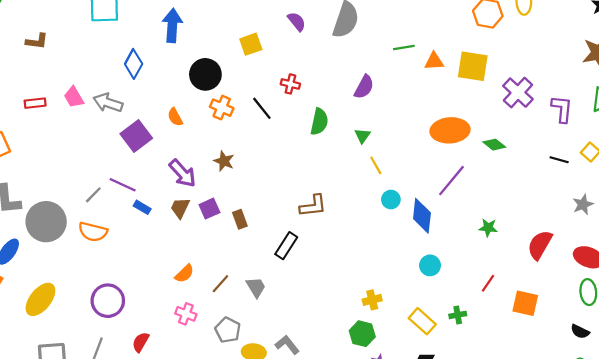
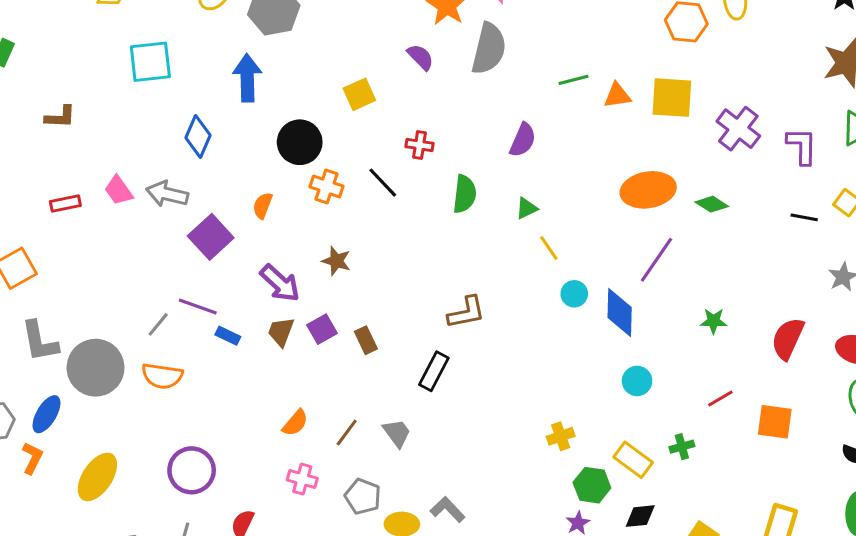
orange semicircle: (175, 117) -> (263, 206), turned 54
green triangle: (362, 136) -> (527, 208), turned 35
red line: (488, 283) -> (720, 398), turned 30
green hexagon: (362, 334) -> (592, 485), moved

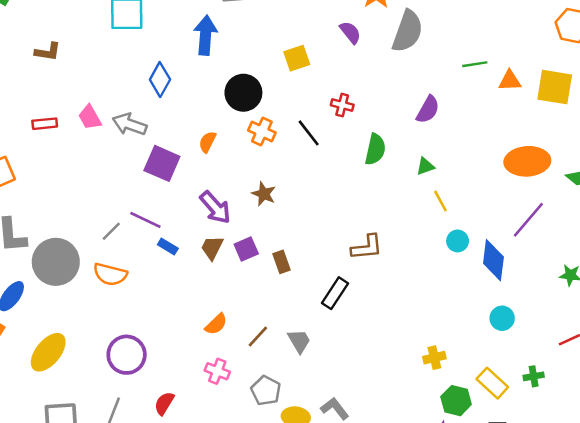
purple square: (211, 237) -> (162, 163), turned -30

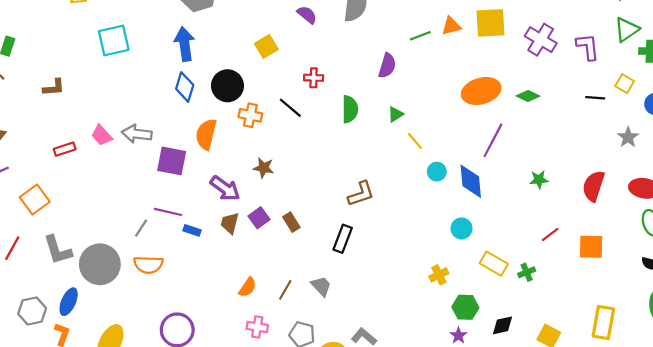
green line: (475, 64) -> (420, 36), moved
blue diamond: (160, 80) -> (185, 87), moved
orange semicircle: (207, 142) -> (206, 134), size x1.6
cyan circle: (502, 318) -> (462, 228), moved
yellow rectangle: (492, 383) -> (494, 264), moved

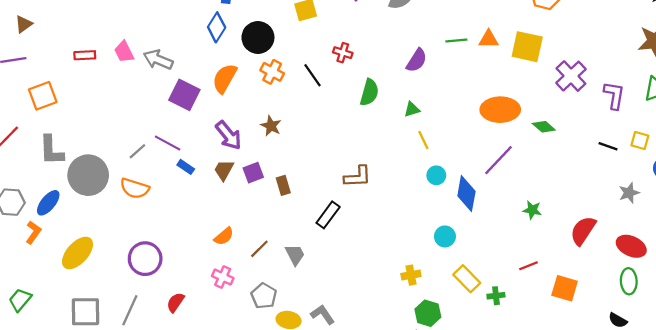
yellow square: (625, 84) -> (640, 140), turned -30

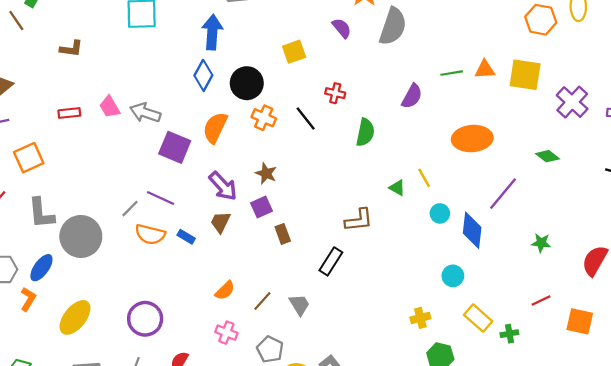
green triangle: (412, 109) -> (397, 188), moved, turned 49
orange ellipse: (500, 110) -> (472, 139), moved
blue rectangle: (186, 167) -> (186, 237), moved
purple square: (253, 173) -> (262, 207), moved
orange semicircle: (135, 188) -> (150, 234), moved

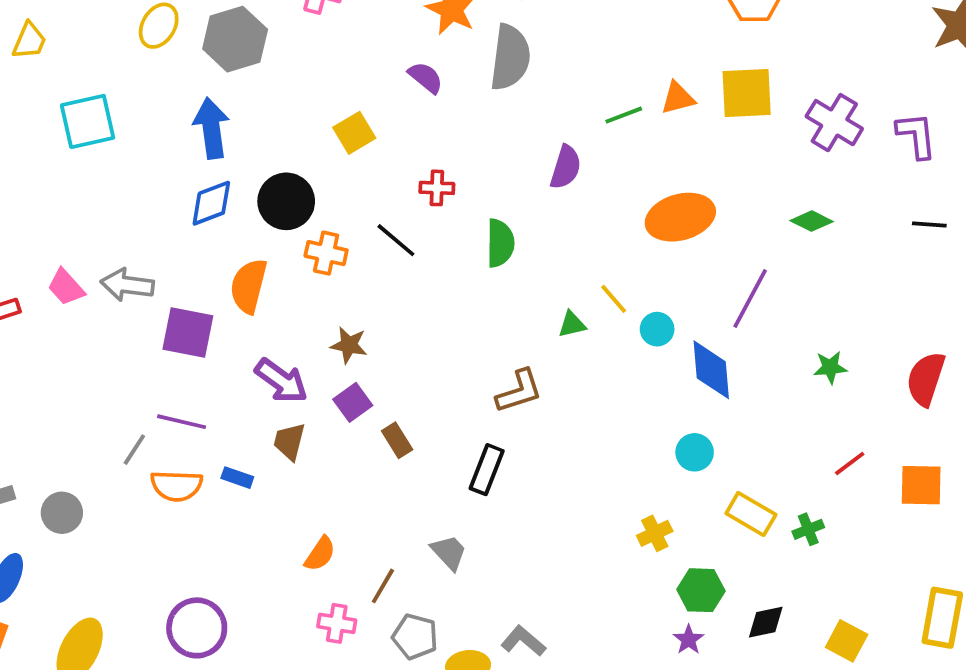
blue diamond: (203, 75) -> (211, 203), turned 52
green triangle: (397, 188) -> (572, 324), turned -30
cyan circle: (440, 213) -> (657, 329), moved
gray circle: (81, 236) -> (62, 513), size x0.6
brown line: (262, 301) -> (383, 586), moved

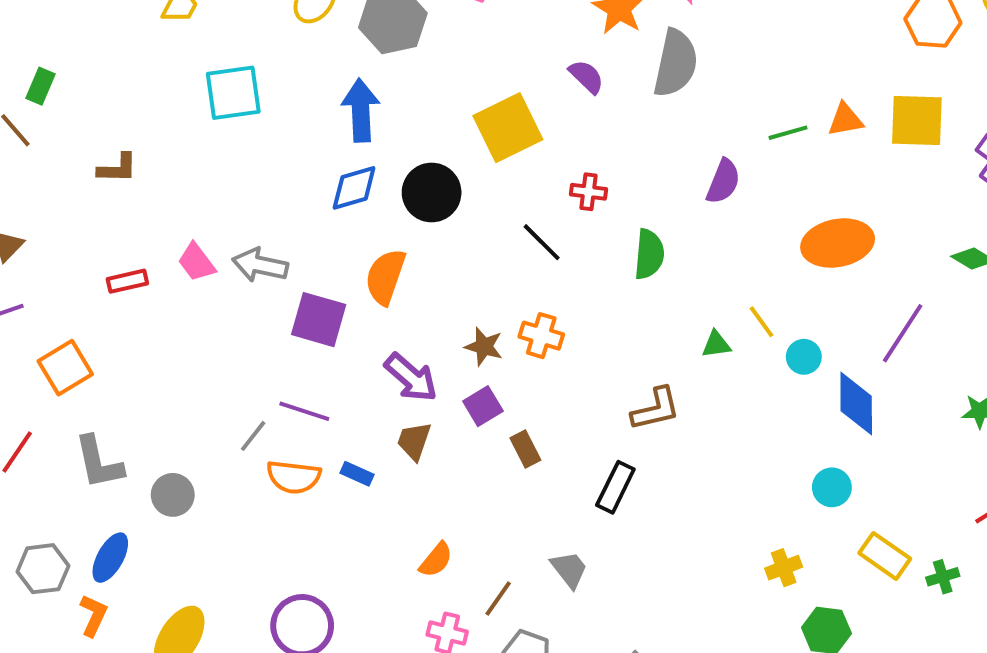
yellow square: (354, 133) -> (508, 128), size x1.6
orange cross: (326, 253) -> (541, 336), moved

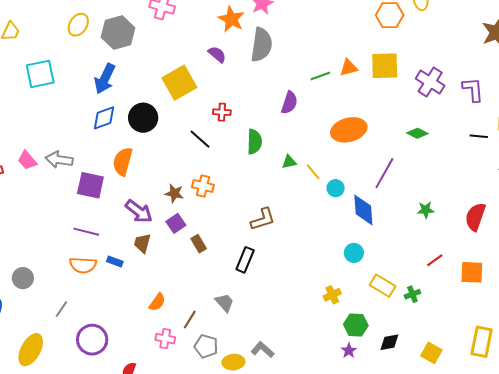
blue arrow: (361, 110) -> (105, 79), turned -148
green triangle: (716, 344) -> (289, 162), moved
gray line: (253, 436) -> (61, 309), moved

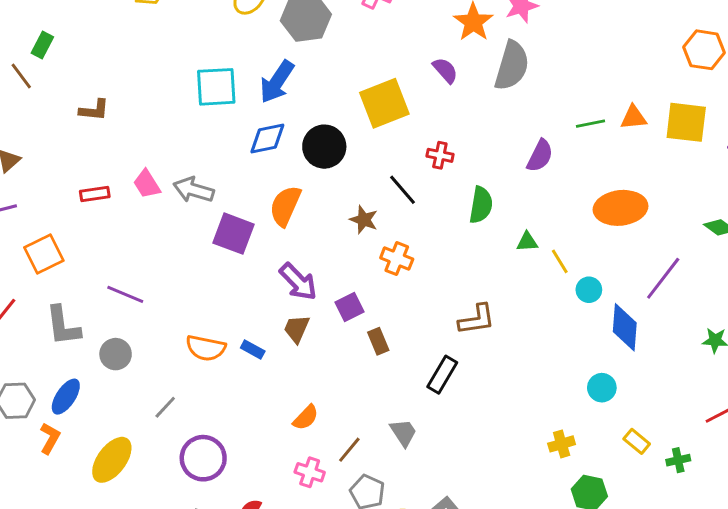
cyan square: (40, 74) -> (216, 87), moved
brown star: (174, 193) -> (364, 220), moved
purple line: (86, 232) -> (125, 294), moved
yellow rectangle: (383, 286) -> (637, 441), size x0.7

